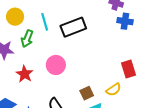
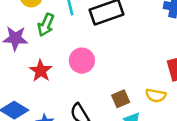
yellow semicircle: (113, 90) -> (156, 95), turned 42

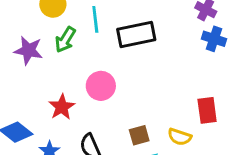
red star: (41, 71) -> (62, 107), moved

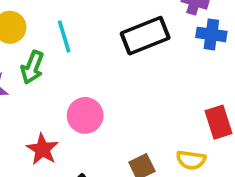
black rectangle: (136, 34) -> (145, 36), moved

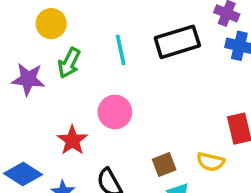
cyan line: (64, 36) -> (121, 50), moved

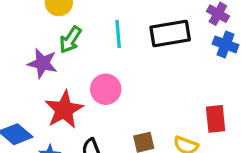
purple star: (28, 79) -> (43, 63), moved
red star: (72, 140) -> (64, 110), size x1.4

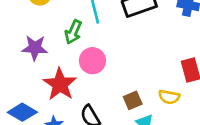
green arrow: (70, 40) -> (73, 32), moved

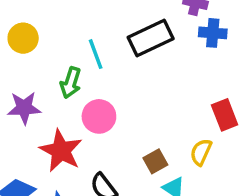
yellow semicircle: (169, 97) -> (201, 152), turned 110

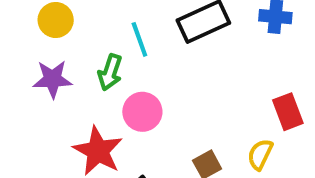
purple star: (24, 108) -> (53, 79), moved

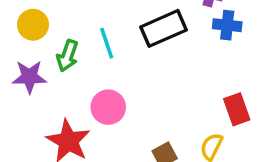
green arrow: (110, 72) -> (67, 56), moved

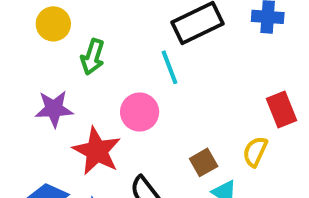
cyan line: (107, 43) -> (169, 67), moved
purple star: (29, 77) -> (54, 109), moved

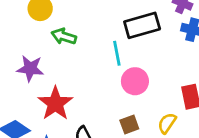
green arrow: (93, 57) -> (64, 36), turned 80
pink circle: (140, 112) -> (135, 81), moved

